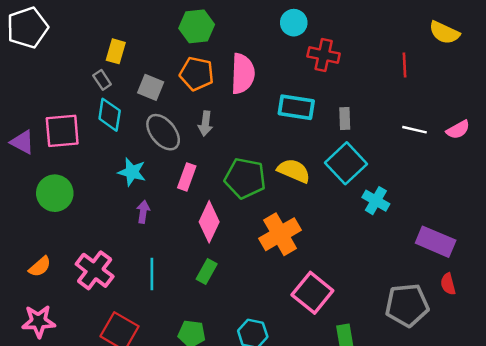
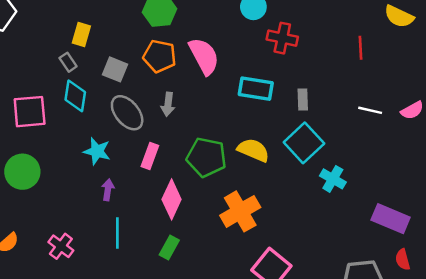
pink semicircle: (243, 74) -> (204, 56), turned -30
pink cross: (95, 270) -> (61, 246), size x0.7
cyan line: (152, 274) -> (117, 233), moved

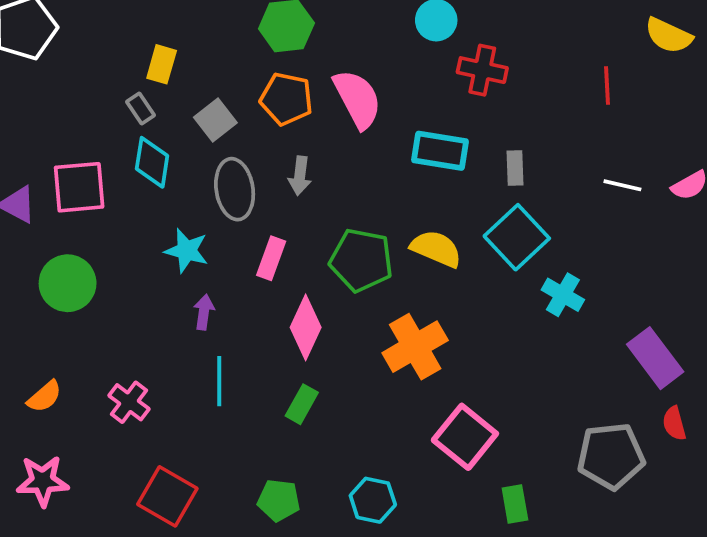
gray square: (115, 69) -> (215, 120), turned 30
gray ellipse: (127, 113) -> (235, 189), turned 30
purple rectangle: (391, 219) -> (655, 358), turned 30

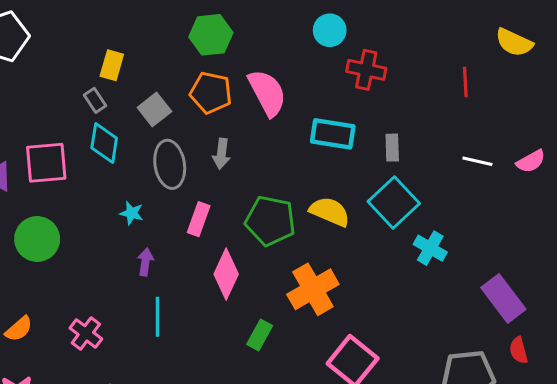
cyan star: (187, 251) -> (132, 213), size x0.7
green rectangle: (302, 404) -> (260, 335), moved

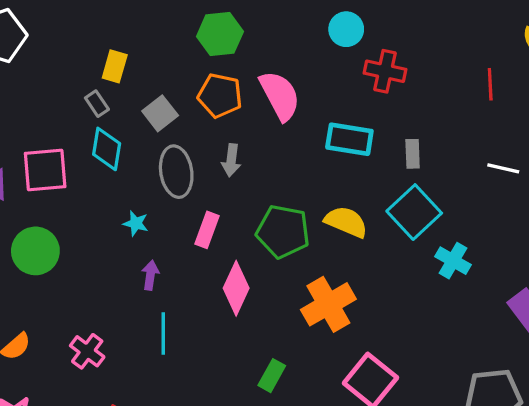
green rectangle: (260, 335) -> (272, 376), moved

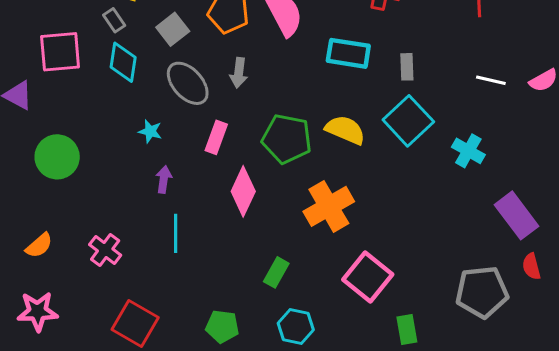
pink square: (45, 170) -> (60, 52), moved
gray ellipse: (176, 172) -> (188, 83), turned -33
cyan cross: (453, 261) -> (468, 151), moved

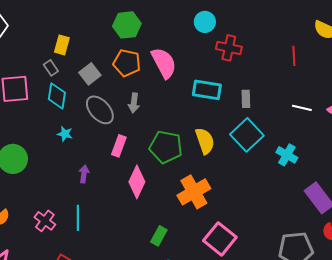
yellow semicircle: (345, 130) -> (205, 141), turned 48
cyan star: (150, 131) -> (65, 134), moved
cyan line: (176, 233) -> (78, 218), moved

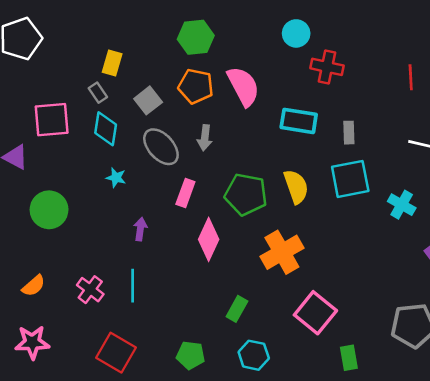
cyan square: (247, 135) -> (350, 179), turned 32

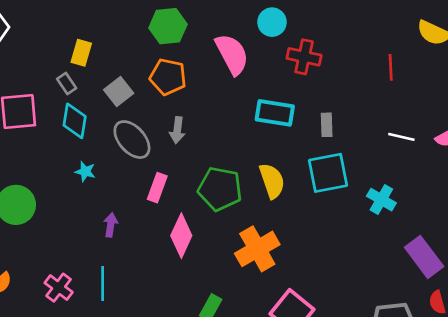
pink semicircle: (243, 86) -> (232, 54), moved

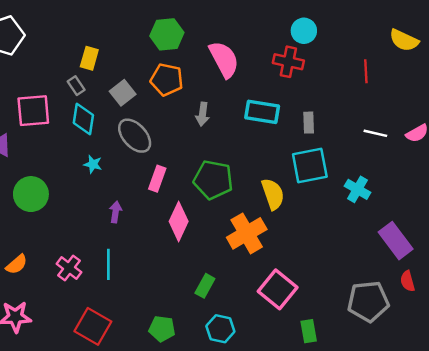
cyan circle: (272, 22) -> (304, 31), moved
gray arrow: (177, 130) -> (203, 114), moved
yellow semicircle: (272, 181) -> (273, 194), moved

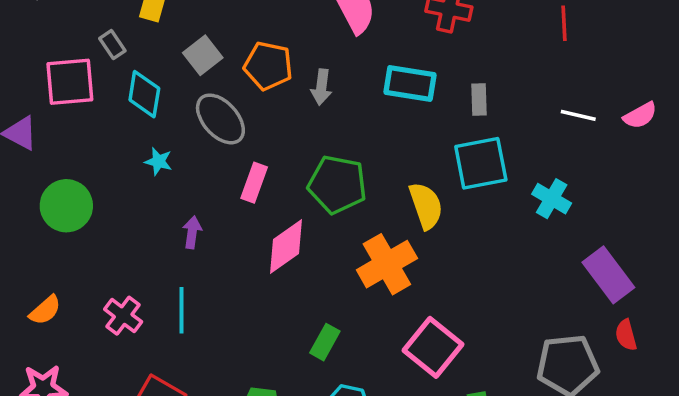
orange pentagon: (167, 80) -> (268, 66), moved
gray rectangle: (76, 86) -> (112, 45), moved
pink diamond: (179, 221) -> (286, 246), turned 30

